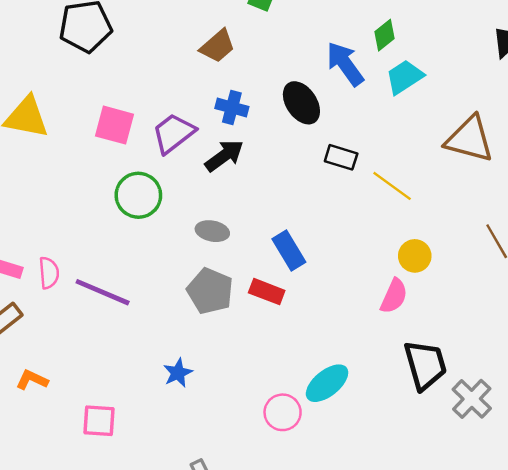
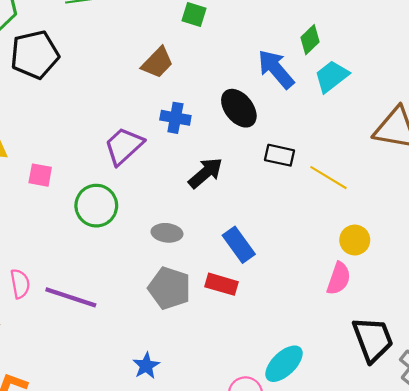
pink square: (114, 125) -> (40, 175), moved, size x0.7
black arrow: (224, 156) -> (205, 173), moved

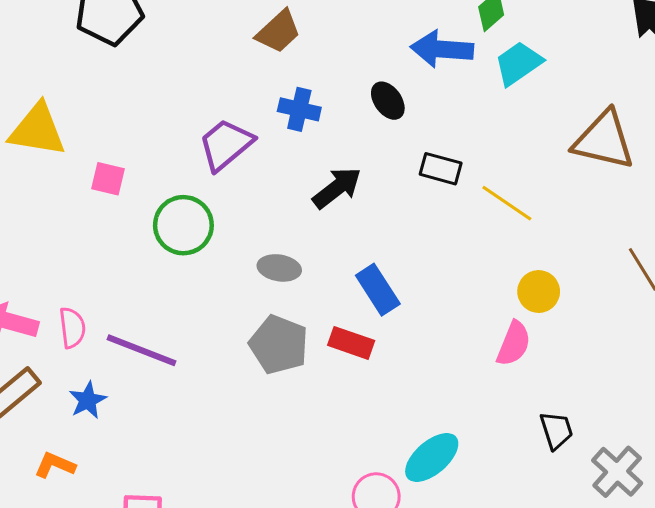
blue arrow: (276, 69) -> (442, 49), turned -48
black ellipse: (239, 108) -> (388, 101), size x0.7
black trapezoid: (373, 339) -> (556, 430), size x0.6
blue star: (146, 366) -> (88, 400), moved

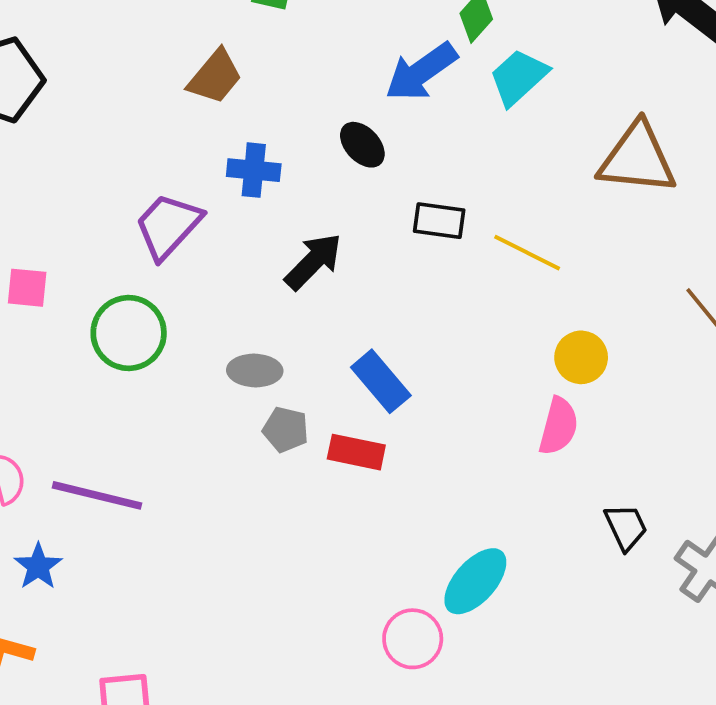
blue arrow: (442, 49) -> (421, 72), turned -32
gray pentagon: (279, 345) -> (286, 430), moved, size x0.6

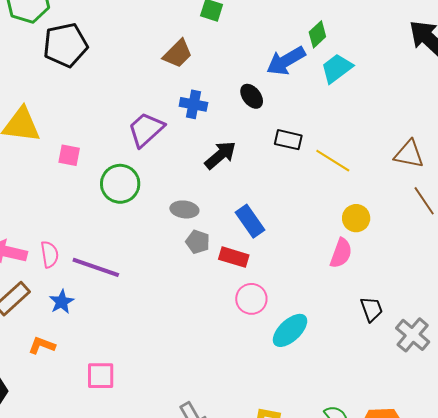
brown triangle: (637, 159) -> (409, 154), moved, size x0.7
pink circle: (413, 639) -> (251, 299), moved

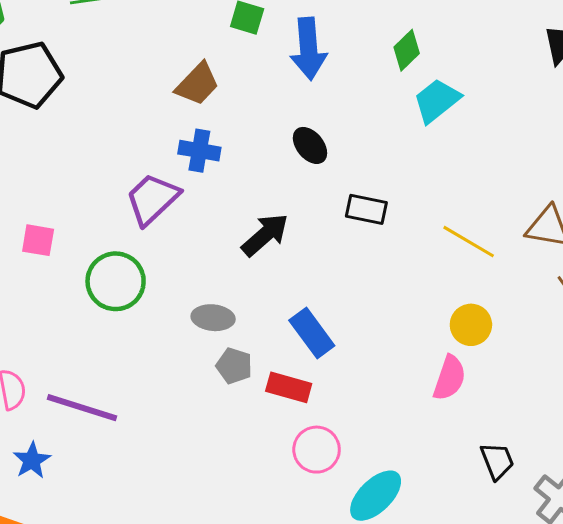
blue arrow: (286, 61) -> (309, 49), moved, turned -63
blue cross: (193, 104) -> (199, 151), moved
yellow line: (333, 161) -> (469, 242), moved

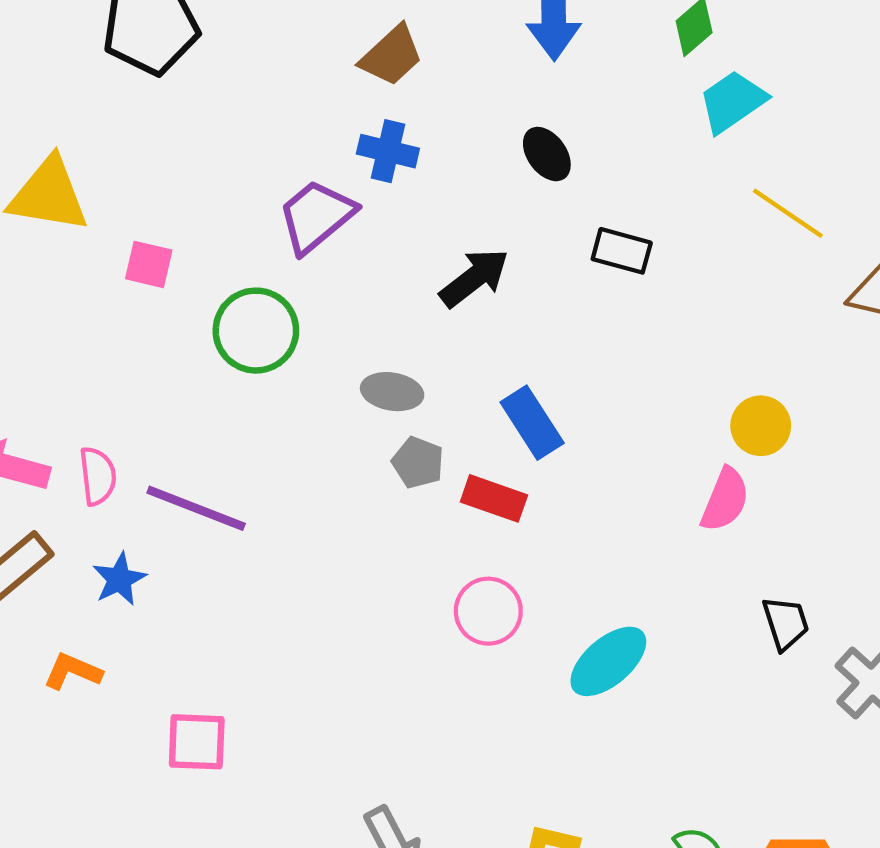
yellow line: (469, 242) -> (788, 213), moved
pink circle: (317, 450) -> (488, 611), moved

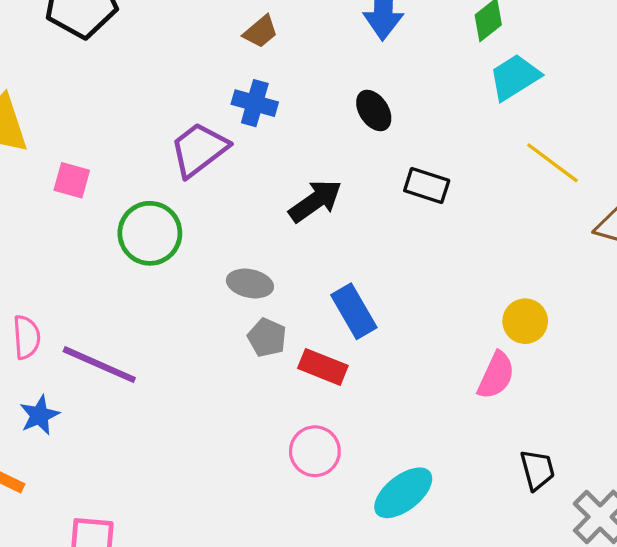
brown trapezoid: (391, 56) -> (261, 32), size x0.7

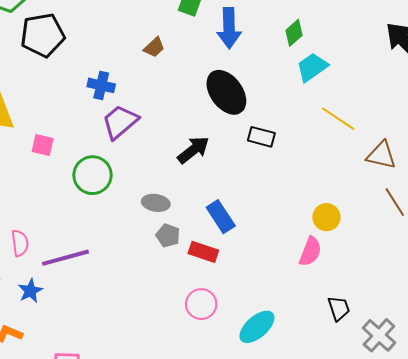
blue cross: (255, 103) -> (101, 85), moved
black ellipse: (374, 110) -> (226, 92), size x1.8
purple line: (99, 365) -> (66, 258), turned -36

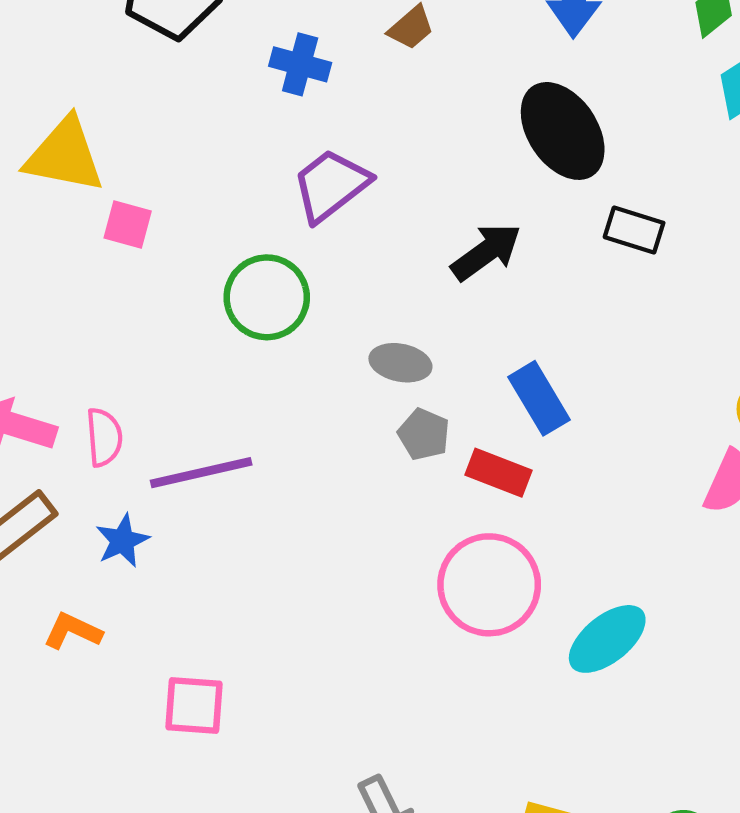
blue cross: (101, 85) -> (300, 64), moved
pink square: (43, 145) -> (128, 225), moved
pink circle: (201, 304) -> (489, 585), size x1.5

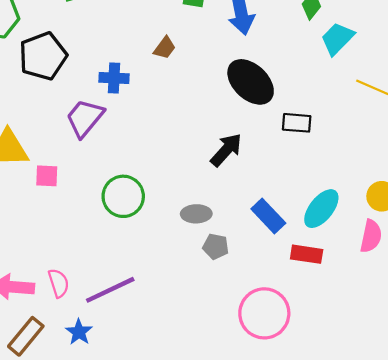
purple trapezoid: (331, 185) -> (85, 118), moved
red rectangle: (499, 473) -> (307, 254), moved
cyan ellipse: (607, 639) -> (321, 209), moved

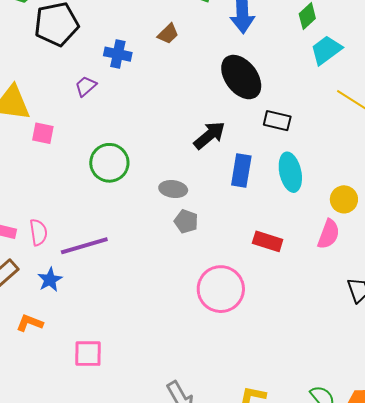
purple trapezoid: (85, 118) -> (86, 86), size x0.6
cyan ellipse: (321, 209) -> (290, 172), moved, turned -60
blue rectangle: (268, 216) -> (241, 170), moved, turned 44

